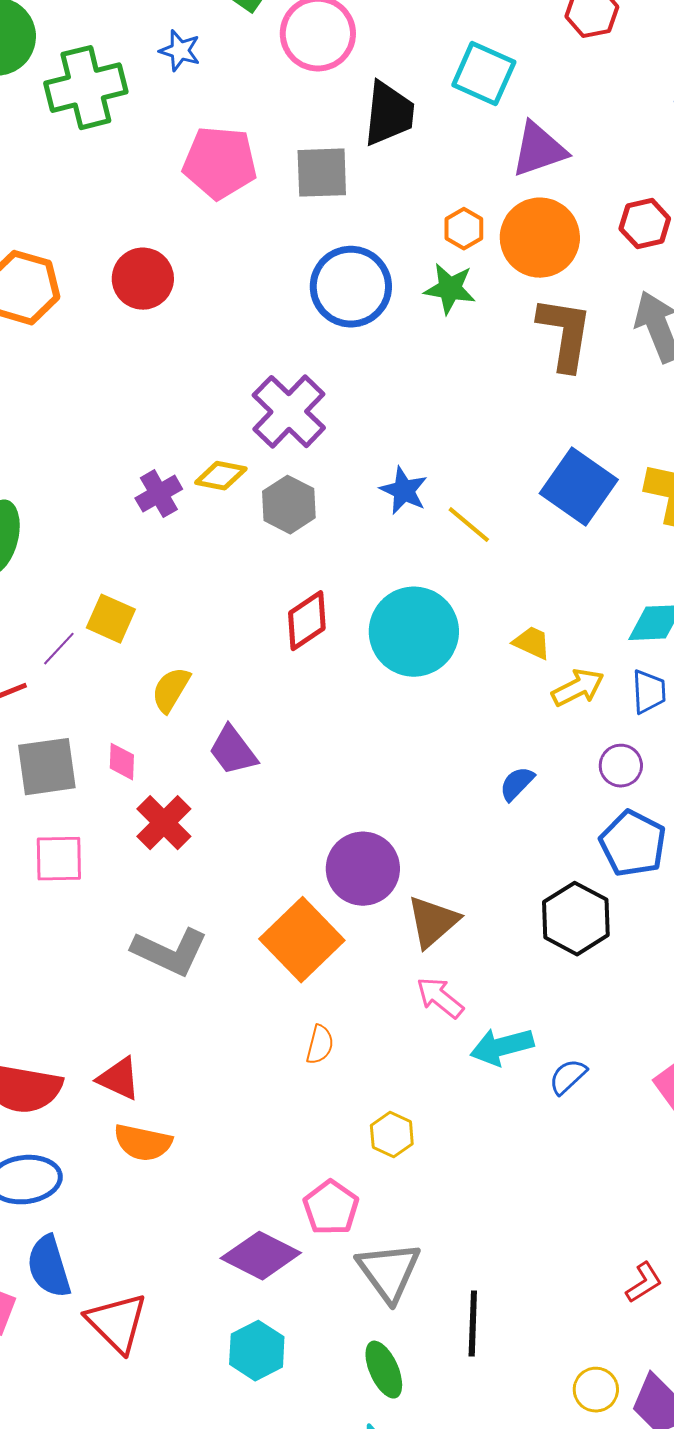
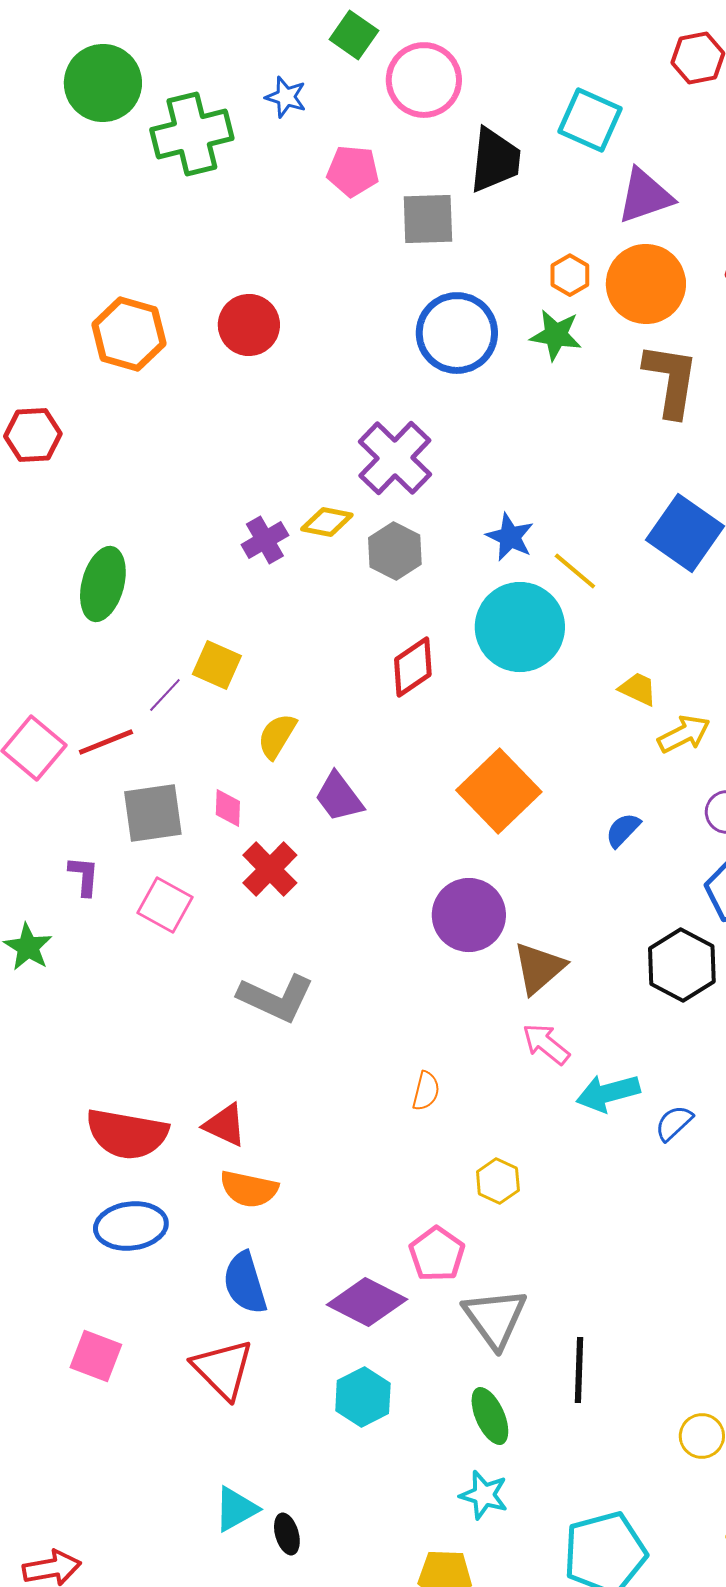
pink pentagon: (220, 163) -> (353, 171), moved, size x0.7
cyan circle: (414, 632) -> (520, 627), moved
pink square: (59, 859) -> (165, 905), turned 30
orange square: (302, 940) -> (499, 791), moved
blue semicircle: (49, 1267) -> (245, 1283), moved

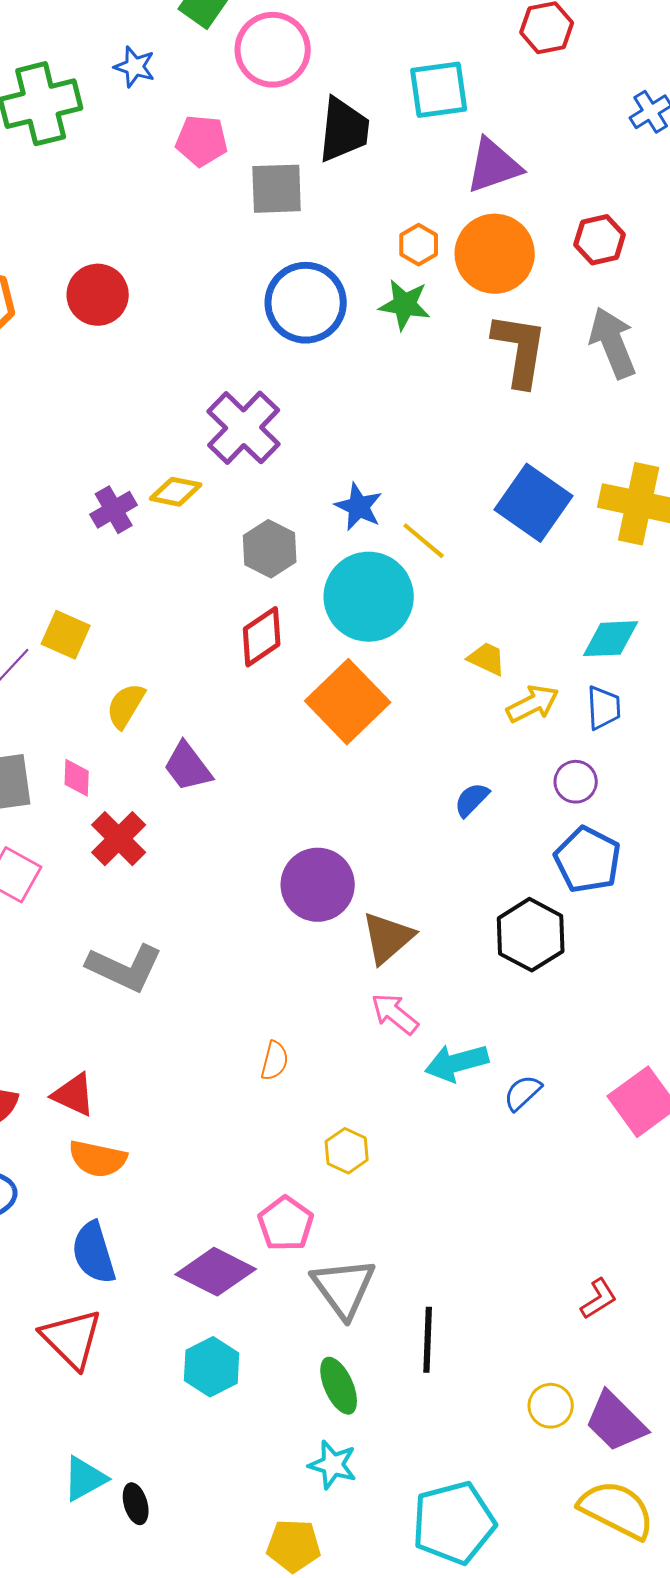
cyan square: (590, 120) -> (439, 90), turned -32
gray hexagon: (395, 551) -> (270, 549), moved
orange square: (499, 791) -> (348, 702), moved

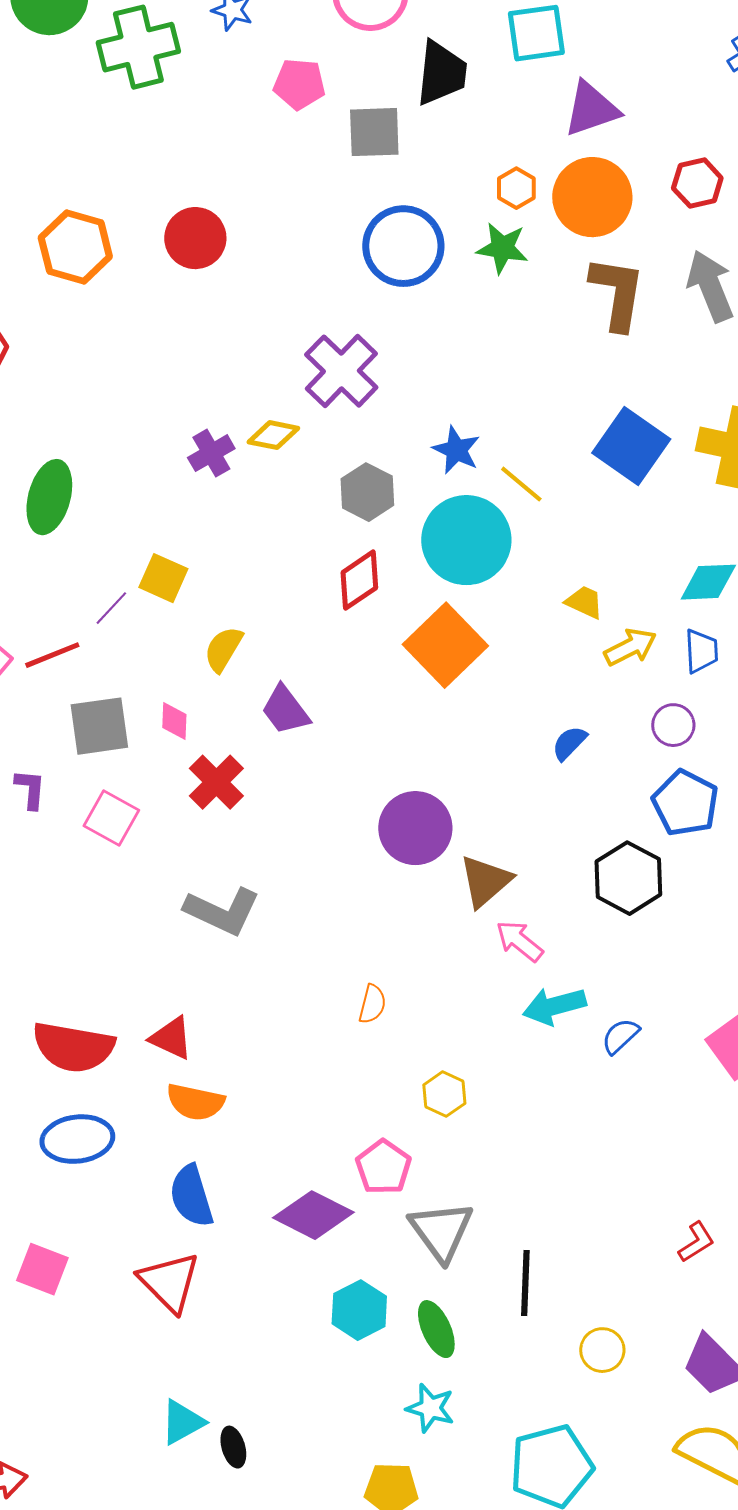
pink arrow: (395, 1014) -> (519, 941), moved
cyan hexagon: (212, 1367) -> (359, 1310), moved
yellow circle: (551, 1406) -> (602, 1350), moved

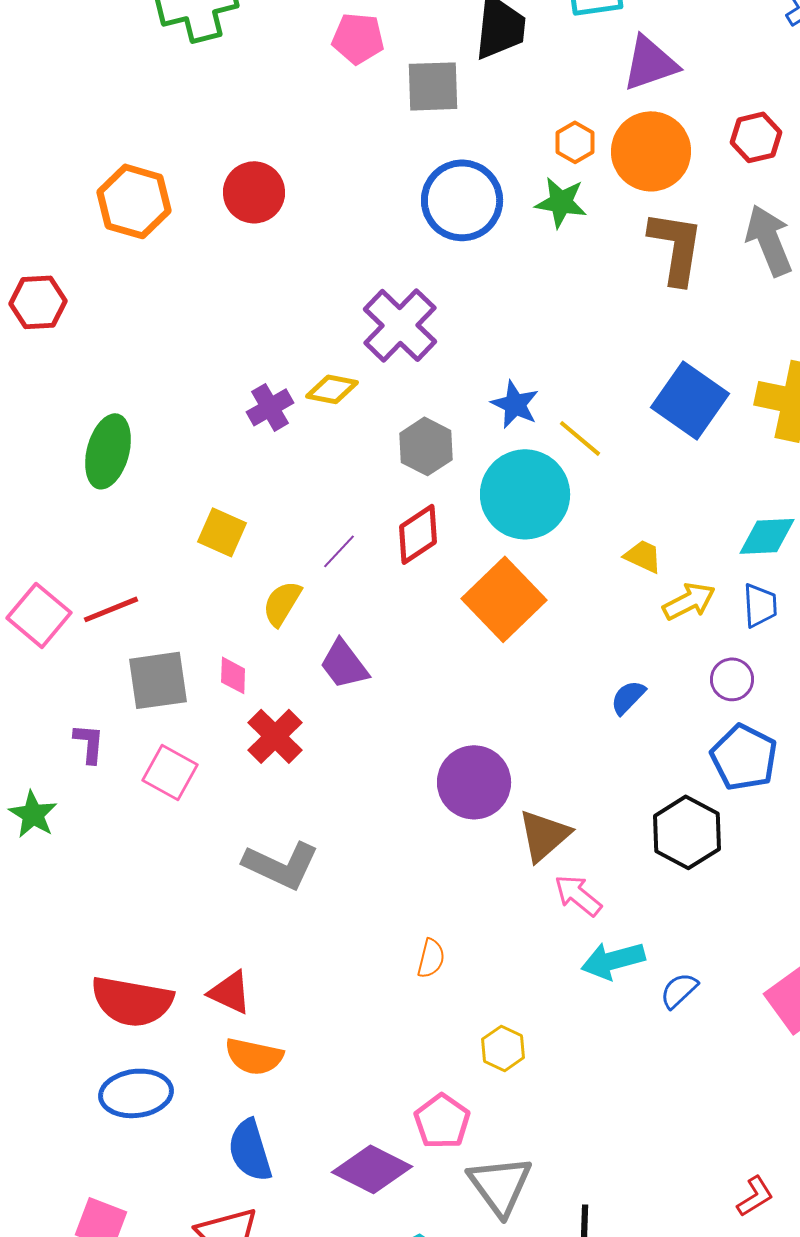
purple line: (111, 608) -> (339, 551), moved

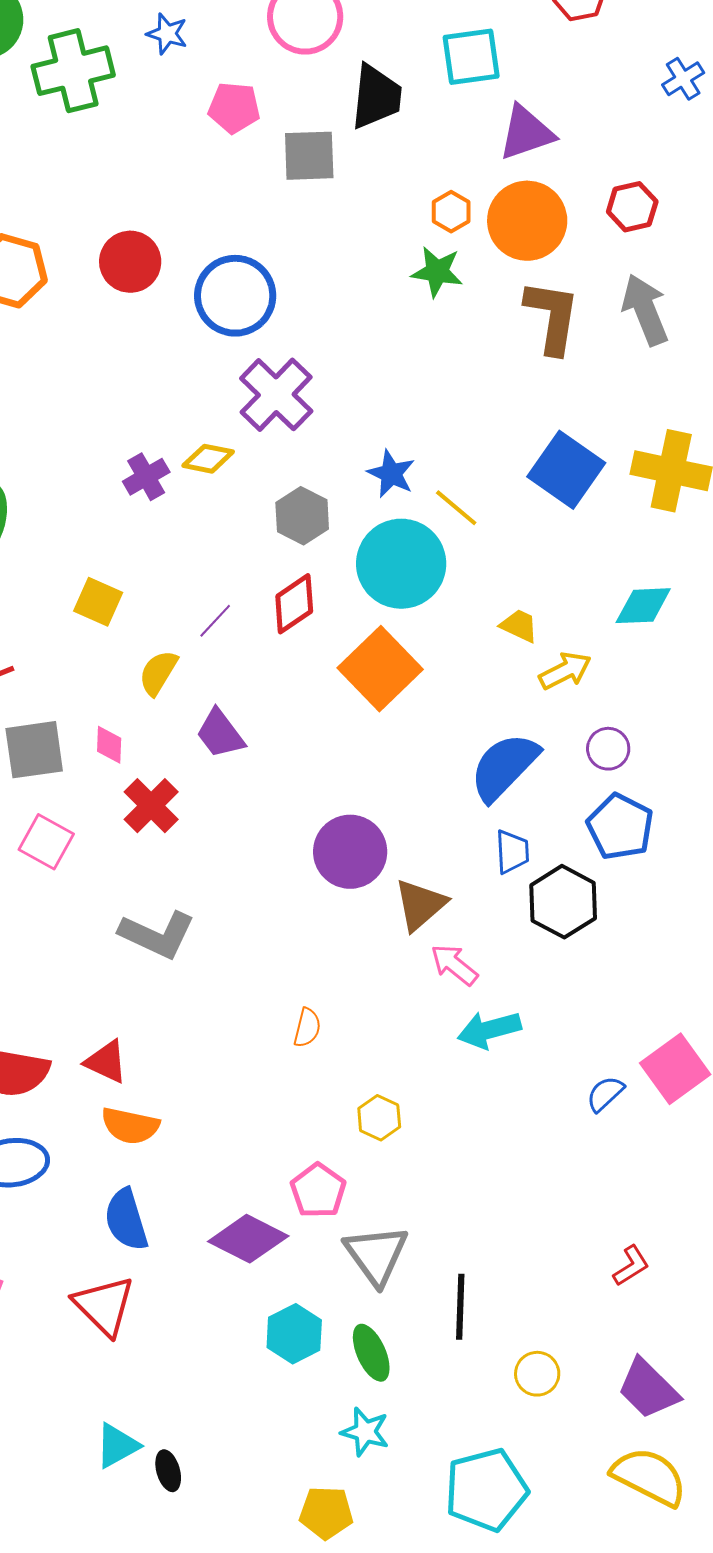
blue circle: (462, 200) -> (235, 296), moved
blue trapezoid: (760, 605) -> (512, 852), moved
blue semicircle: (628, 697) -> (504, 767), size x2.0
blue semicircle: (679, 990) -> (605, 1094), moved

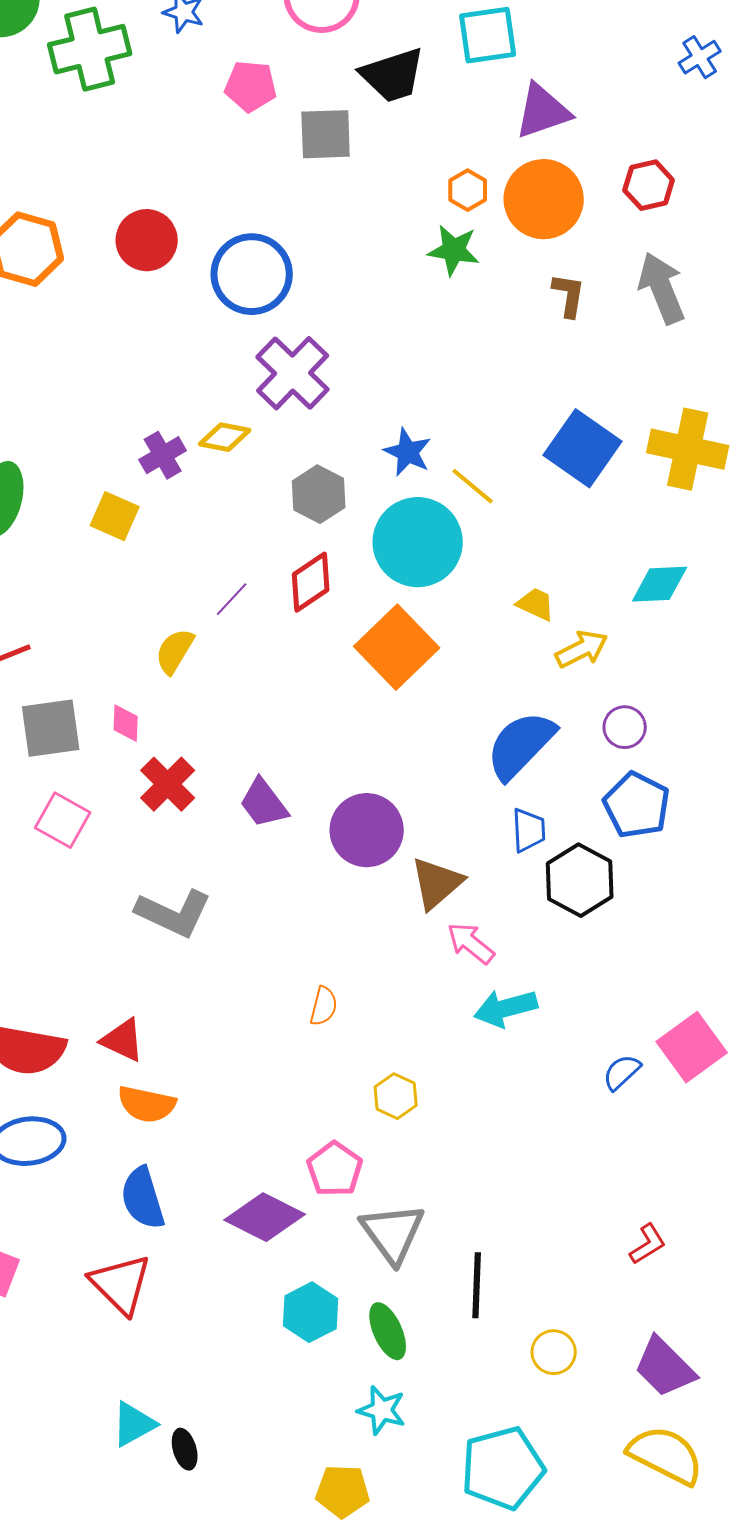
black trapezoid: (376, 97) -> (393, 75), turned 66
brown L-shape: (552, 317) -> (569, 295), size x0.6
yellow square: (98, 602) -> (115, 516), moved
purple trapezoid: (220, 734) -> (264, 803), moved

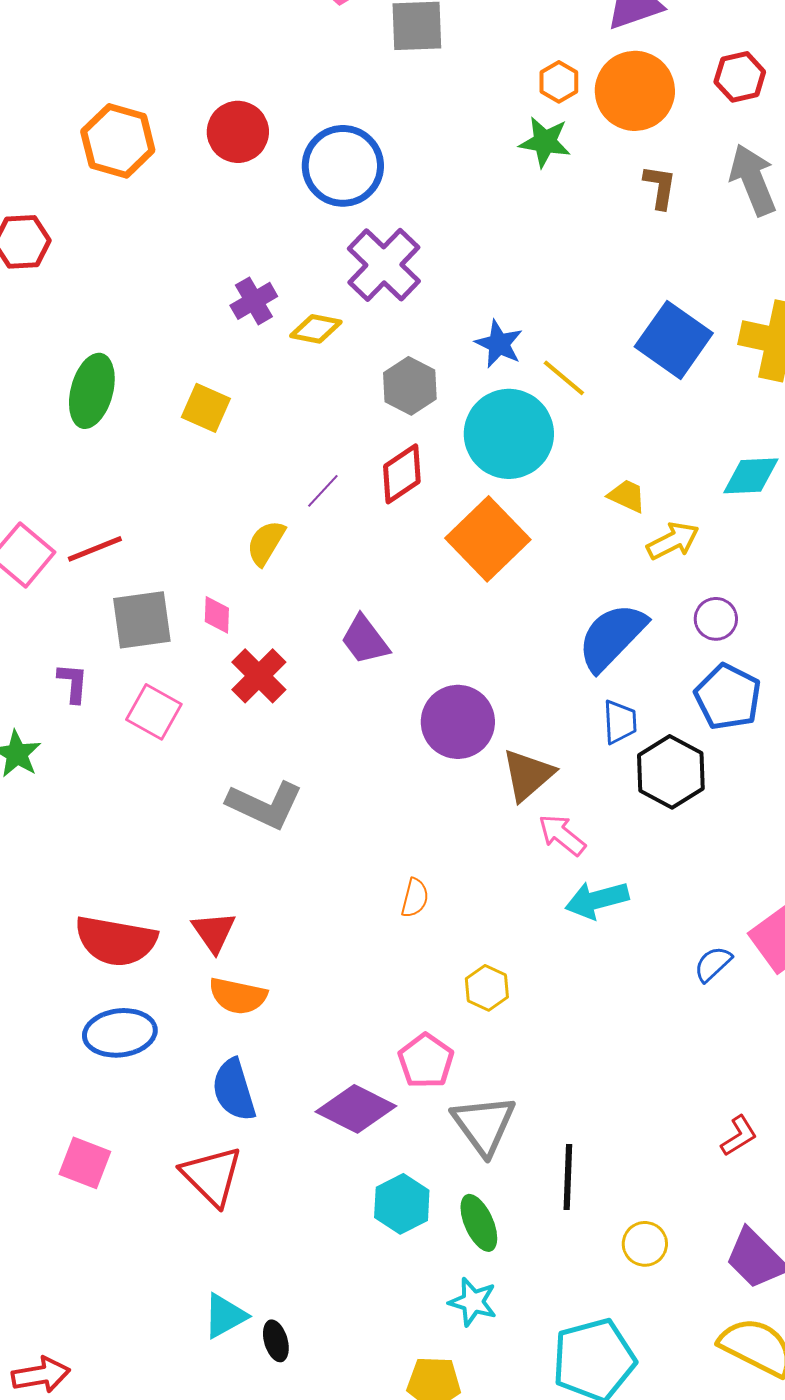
purple cross: (163, 455) -> (254, 301), moved
purple trapezoid: (264, 803) -> (365, 640), moved
red triangle: (123, 1040) -> (214, 932), turned 30

